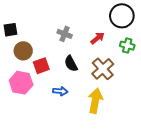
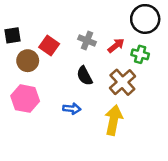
gray cross: (65, 34) -> (87, 40), moved
green cross: (127, 46) -> (140, 54), moved
red square: (41, 66) -> (49, 45), moved, turned -35

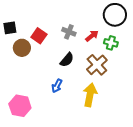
black semicircle: (85, 76) -> (67, 60), turned -112
pink hexagon: (25, 99) -> (20, 106), moved
blue arrow: (72, 109) -> (57, 86), turned 112

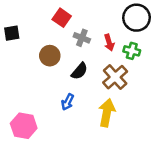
red square: (39, 36) -> (62, 18), moved
red arrow: (92, 36) -> (109, 43), turned 112
brown circle: (22, 48) -> (50, 56), moved

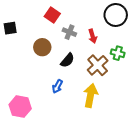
green cross: (132, 51) -> (118, 53), moved

